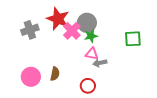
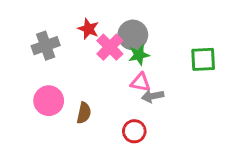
red star: (58, 19) -> (88, 29), size x0.6
pink circle: (31, 77) -> (49, 101), moved

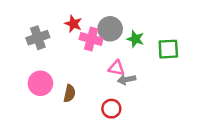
pink cross: (110, 47) -> (91, 39), turned -30
green star: (139, 55) -> (135, 39), moved, turned 30

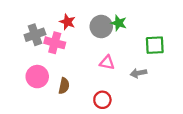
pink cross: (91, 39) -> (55, 43), moved
green star: (135, 39) -> (119, 23), moved
gray arrow: (127, 79) -> (138, 73), moved

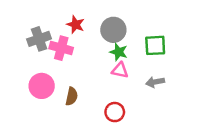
green star: (119, 23) -> (119, 52), moved
green square: (155, 45) -> (155, 45), moved

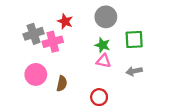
gray circle: (113, 30) -> (106, 17), moved
pink cross: (61, 48) -> (53, 42), turned -30

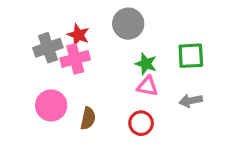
gray circle: (106, 17) -> (128, 24), moved
red star: (65, 21) -> (78, 35), moved
red circle: (99, 97) -> (141, 123), moved

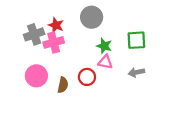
red circle: (141, 123) -> (87, 77), moved

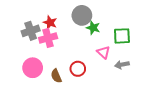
green star: (104, 46) -> (93, 28), moved
pink triangle: (105, 62) -> (103, 52), moved, turned 32
brown semicircle: (63, 85) -> (56, 76), turned 144

